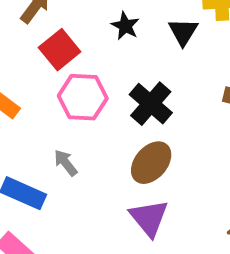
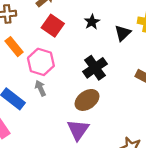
red square: (60, 50) -> (53, 26), turned -30
pink hexagon: (83, 97) -> (41, 62), moved

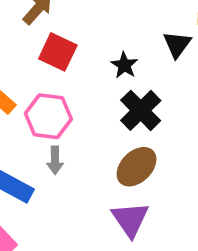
black star: (92, 22) -> (124, 65), moved
gray arrow: (40, 88) -> (55, 160), turned -147

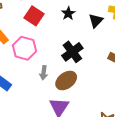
black star: (124, 65) -> (68, 13), moved
gray arrow: (55, 160) -> (44, 73), moved

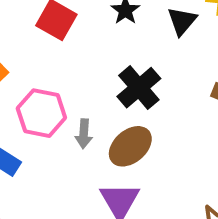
pink hexagon: (24, 48) -> (41, 113), moved

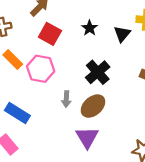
pink hexagon: (41, 113) -> (41, 69), moved

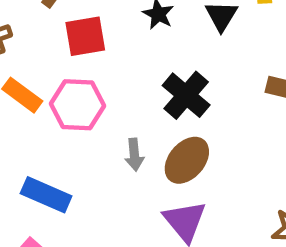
red square: (50, 34) -> (85, 36), turned -30

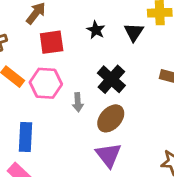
gray arrow: (134, 155) -> (78, 102), moved
blue rectangle: (46, 195) -> (25, 137), turned 68

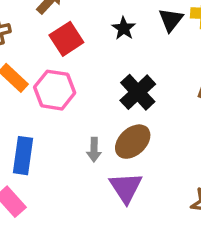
black triangle: (134, 32) -> (171, 20), moved
red square: (52, 42) -> (66, 39), turned -30
gray arrow: (78, 102) -> (94, 150), moved

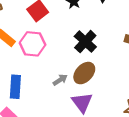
gray arrow: (94, 150) -> (60, 80), turned -120

